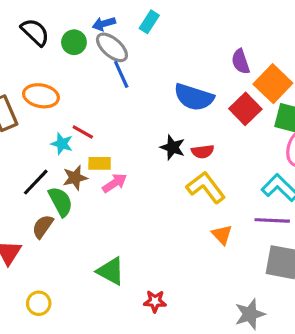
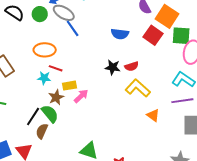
orange ellipse: (41, 96) -> (45, 50), moved
blue semicircle: (194, 97) -> (120, 34), size x0.7
black line: (36, 182) -> (33, 117), moved

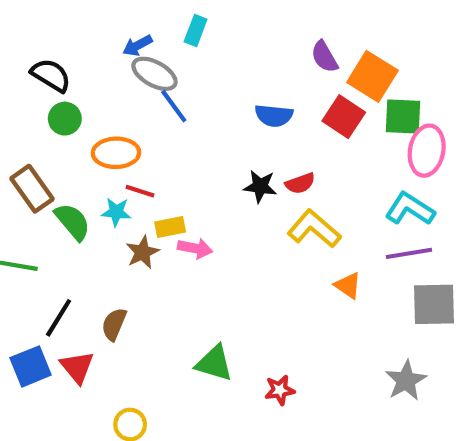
green circle: (40, 14) -> (65, 119), moved
pink arrow: (81, 96) -> (195, 248), turned 56
green semicircle: (50, 114) -> (73, 222), moved
black line: (33, 117) -> (59, 318), moved

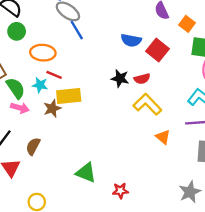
orange square: (372, 76) -> (187, 24), size x0.6
red square: (344, 117) -> (158, 50), moved
yellow rectangle: (170, 227) -> (69, 96), size x1.5
pink arrow: (195, 248) -> (20, 108), moved

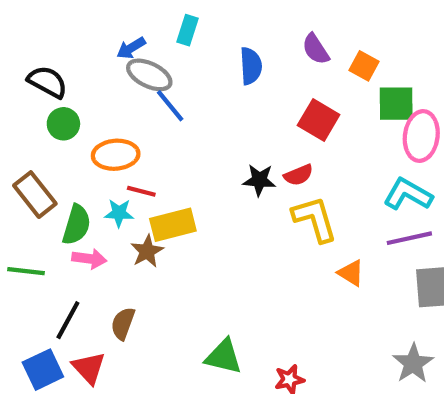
blue semicircle: (131, 40) -> (251, 66), moved, turned -96
green semicircle: (16, 88) -> (77, 225), turned 60
yellow L-shape: (147, 104) -> (315, 219), turned 36

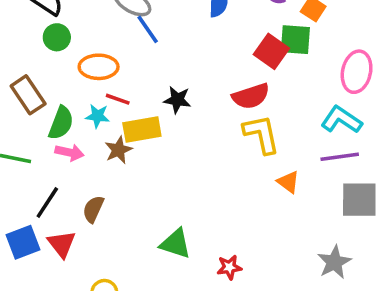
green square: (396, 104) -> (295, 40), moved
red semicircle: (298, 175) -> (251, 96), size x1.5
black star: (259, 180) -> (177, 100), moved

